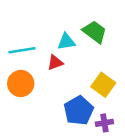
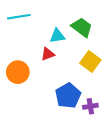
cyan line: (22, 50) -> (19, 17), moved
yellow square: (103, 85) -> (90, 61), moved

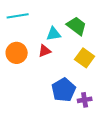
orange circle: (18, 72) -> (17, 53), moved

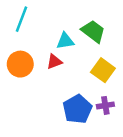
cyan line: (18, 16) -> (21, 19), turned -60
purple cross: (85, 100) -> (105, 105), moved

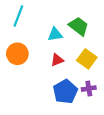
red triangle: (54, 62) -> (57, 60), moved

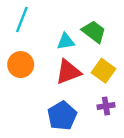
red triangle: (57, 60) -> (68, 72), size x1.6
blue pentagon: (65, 92) -> (62, 116), moved

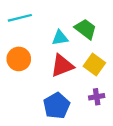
cyan line: (22, 19) -> (20, 18), turned 55

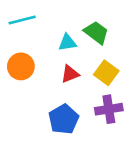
red triangle: (62, 66) -> (70, 74), size x0.7
purple cross: (97, 97) -> (109, 109), size x1.5

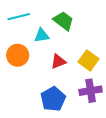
green trapezoid: (96, 33) -> (63, 21), moved
cyan triangle: (67, 43) -> (42, 35), moved

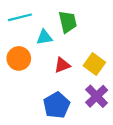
green trapezoid: (63, 21) -> (68, 22), turned 40
purple cross: (91, 91) -> (97, 96), turned -35

